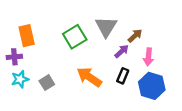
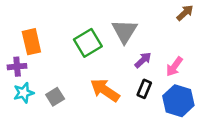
brown arrow: (135, 36) -> (185, 13), moved
pink arrow: (148, 57) -> (174, 67), turned 30

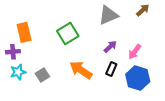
gray triangle: (125, 31) -> (108, 15), moved, turned 35

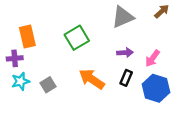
purple arrow: (110, 47) -> (125, 53), turned 40

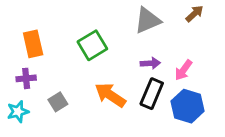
purple cross: (15, 58) -> (26, 78), moved
black rectangle: (126, 78) -> (152, 94), size x1.5
cyan star: (20, 81) -> (18, 112), moved

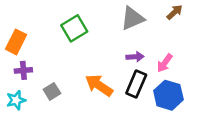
orange rectangle: (33, 44) -> (16, 42), moved, turned 40
green square: (92, 45) -> (74, 28), moved

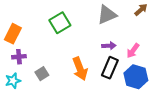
orange arrow: (99, 85) -> (80, 69), turned -145

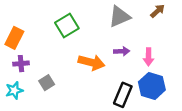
pink arrow: (133, 51) -> (149, 57), turned -35
black rectangle: (110, 68) -> (123, 95), moved
orange arrow: (80, 69) -> (91, 62), moved, turned -55

